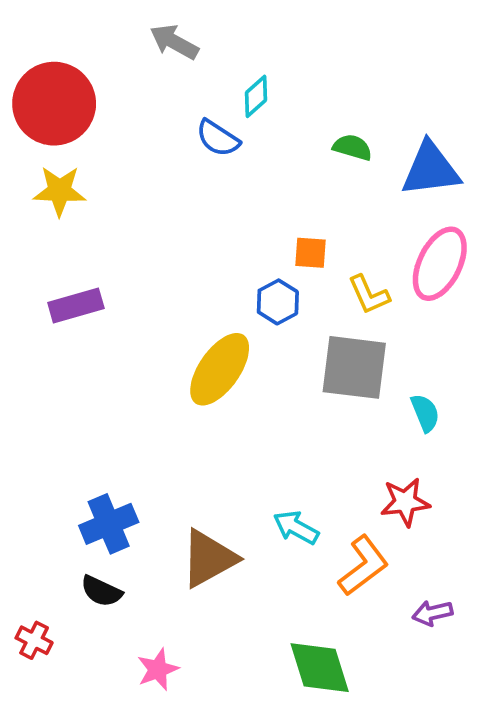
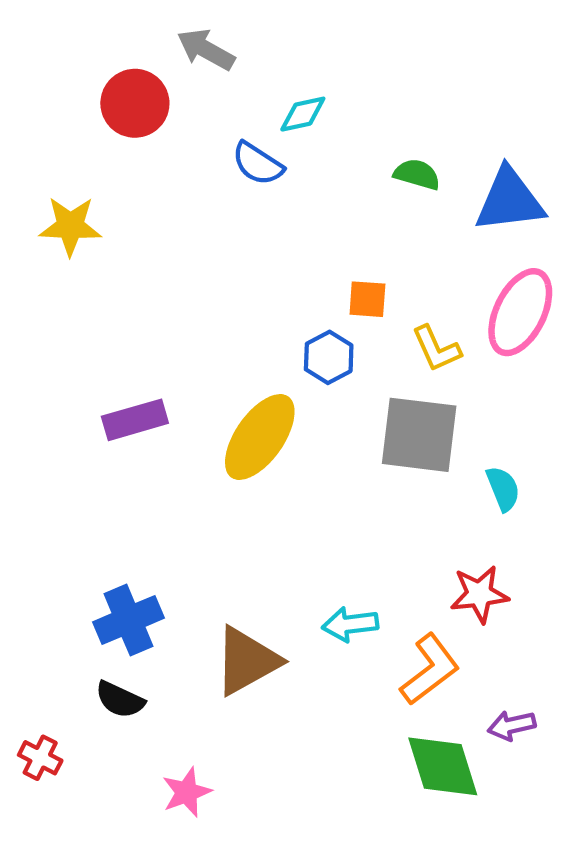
cyan diamond: (256, 96) -> (303, 114), turned 30
red circle: (54, 104) -> (135, 103), moved, size x0.7
purple rectangle: (76, 306) -> (135, 420), moved
cyan arrow: (296, 528) -> (350, 624), turned -36
green diamond: (320, 668) -> (443, 766), moved

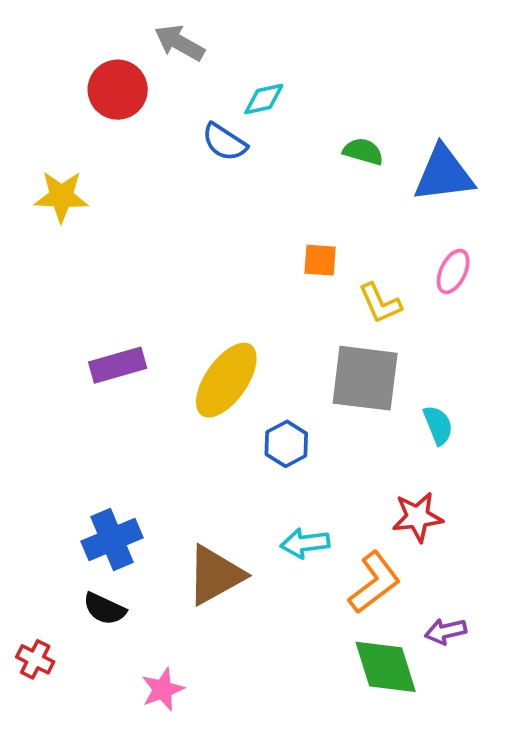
pink ellipse: (520, 312) -> (453, 271), size x0.6
blue hexagon: (329, 357) -> (286, 444), moved

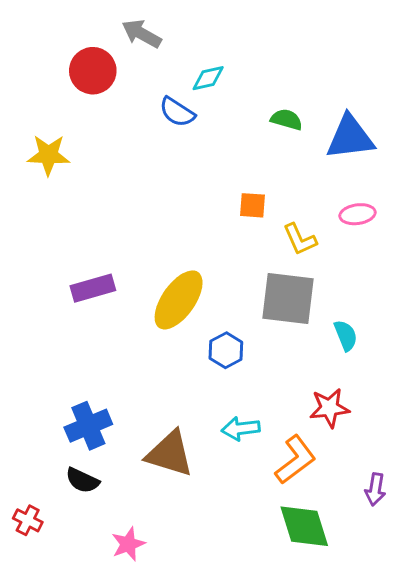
pink ellipse: (453, 271) -> (358, 214), turned 56
brown triangle: (215, 575) -> (170, 454), turned 46
purple arrow: (446, 631) -> (375, 489), moved, turned -68

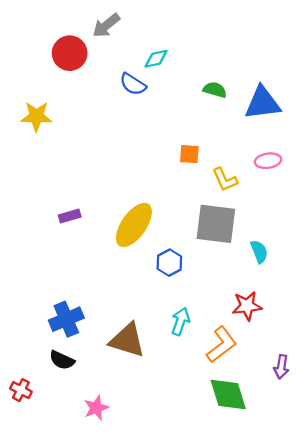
gray arrow: (142, 34) -> (106, 25), turned -68
purple rectangle: (93, 288) -> (70, 216), size x0.7
cyan arrow: (241, 429) -> (180, 321), turned 116

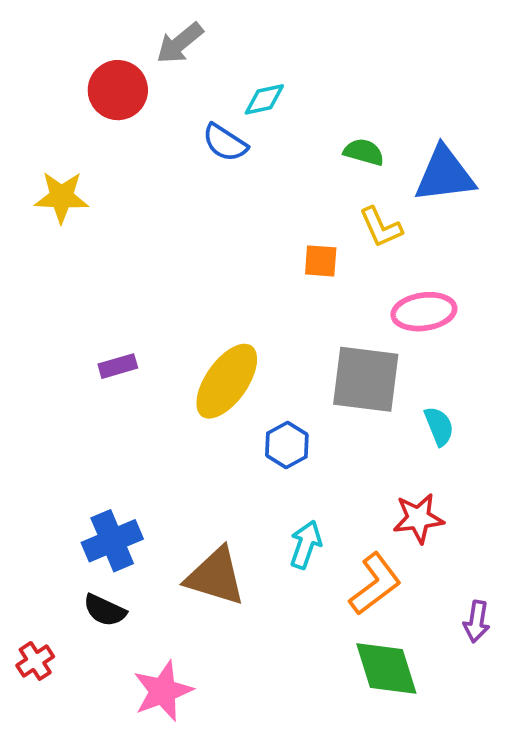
pink ellipse: (268, 161) -> (424, 312), moved, size x1.4
yellow L-shape: (225, 180) -> (381, 227), moved
red cross: (21, 390) -> (35, 661), turned 30
pink star: (96, 408) -> (163, 691), size x1.4

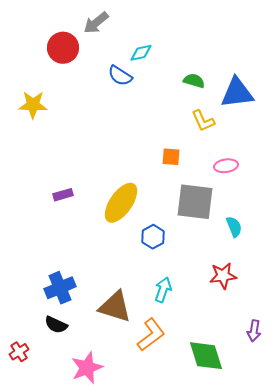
orange square: (321, 261) -> (171, 157), moved
pink ellipse: (424, 312) -> (226, 166), size x0.7
orange L-shape: (375, 584) -> (151, 335), moved

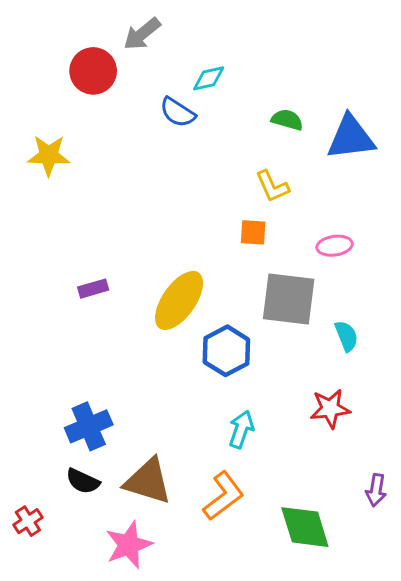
yellow L-shape: (203, 121) -> (272, 186), moved
blue hexagon: (153, 237) -> (226, 351), size x1.4
brown triangle: (115, 307) -> (148, 481), moved

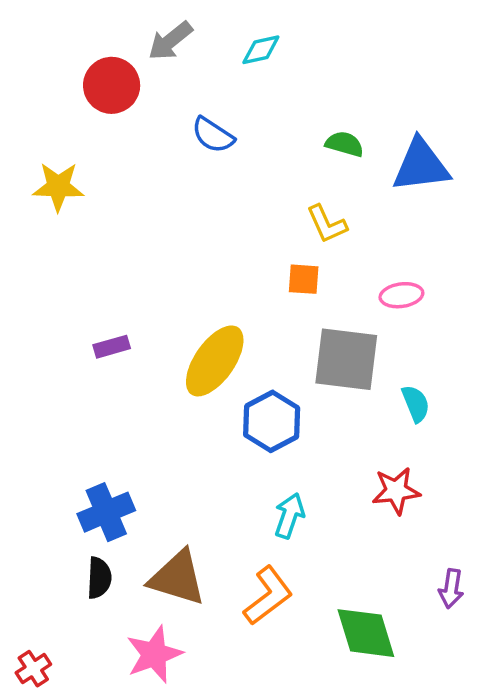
cyan diamond: (209, 78) -> (261, 50), moved
black semicircle: (83, 481) -> (99, 578), turned -112
red cross: (28, 521) -> (33, 669), moved

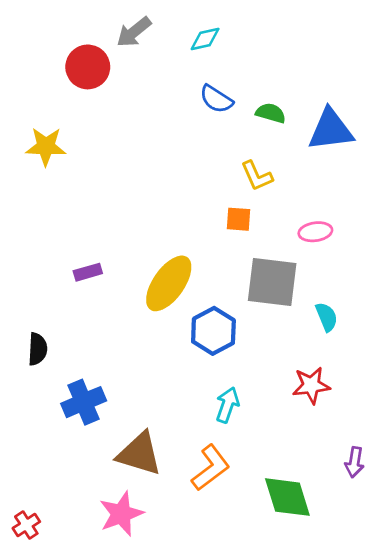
blue semicircle: (213, 135) -> (216, 99), moved
black semicircle: (99, 578) -> (37, 349), moved

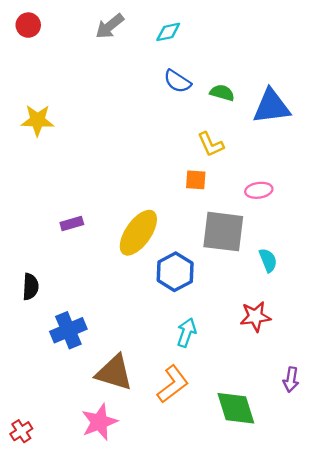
red circle: (88, 67) -> (28, 25), moved, size x0.7

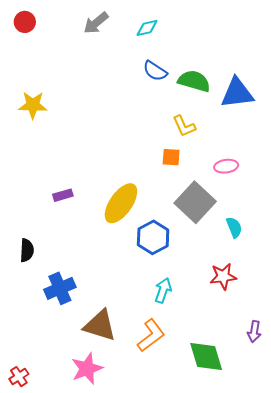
green semicircle: (222, 93) -> (194, 81), size x1.5
gray square: (223, 232) -> (195, 202), turned 36

